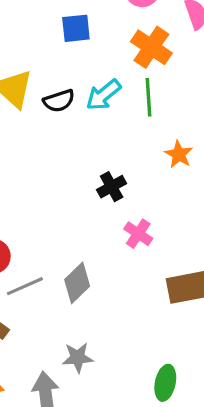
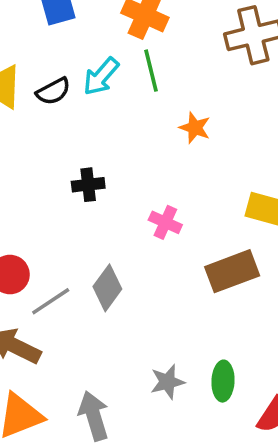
black cross: (112, 187) -> (88, 185), moved, turned 32
gray star: (78, 357) -> (167, 382), moved

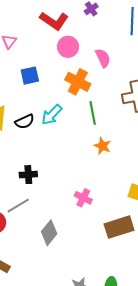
green line: (151, 71) -> (93, 113), moved
black cross: (88, 185) -> (28, 175), moved
gray line: (51, 301) -> (18, 206), moved

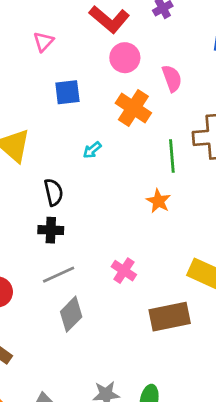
green line: (93, 113) -> (172, 156), moved
cyan arrow: (52, 115) -> (92, 150), size x0.6
black semicircle: (25, 122) -> (54, 192), moved, turned -84
gray line: (18, 206) -> (59, 275), moved

